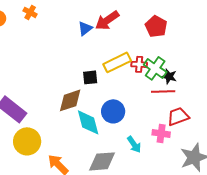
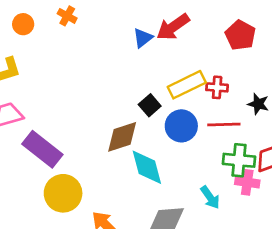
green cross: (155, 68) -> (239, 160), moved, turned -30
black square: (90, 77) -> (150, 105), turned -35
red line: (163, 91) -> (224, 125), moved
blue circle: (113, 111) -> (181, 126), moved

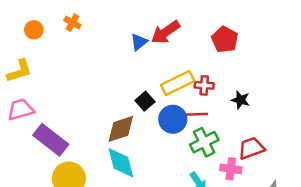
red line: (224, 125) -> (193, 114), moved
green cross: (239, 160) -> (204, 142), moved, turned -32
cyan diamond: (147, 167) -> (121, 163), moved

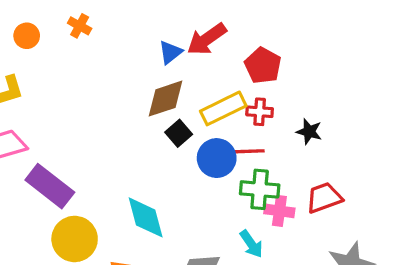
red pentagon: (225, 40) -> (263, 66), moved
brown diamond: (121, 129) -> (165, 99), moved
green cross: (204, 142) -> (260, 189), turned 32
pink cross: (231, 169) -> (279, 211), moved

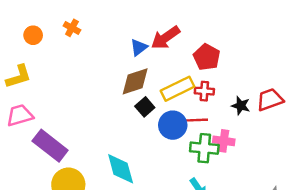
red trapezoid: (324, 198) -> (270, 100), moved
pink cross: (279, 211) -> (224, 141), moved

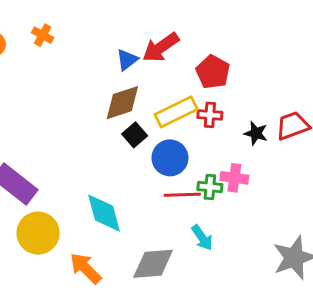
red line: (193, 120) -> (182, 195), moved
green cross: (204, 148) -> (210, 187), size x0.7

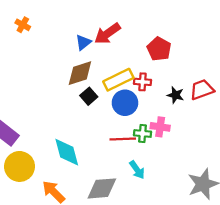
red pentagon: (213, 72) -> (159, 49), moved
blue circle: (170, 158) -> (125, 103), moved

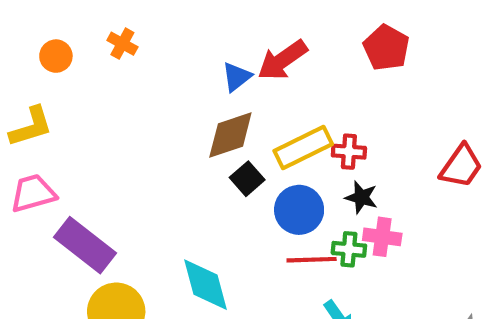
red pentagon: (159, 49) -> (386, 48), moved
red trapezoid: (202, 90) -> (461, 166), turned 145
black star: (175, 95) -> (361, 197), moved
blue circle: (125, 103) -> (299, 210), moved

